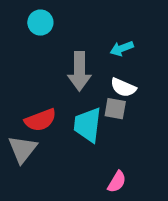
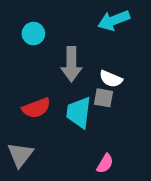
cyan circle: (40, 23) -> (33, 34), moved
cyan arrow: (122, 49) -> (114, 20), moved, size x1.5
gray triangle: (23, 149) -> (20, 155), moved

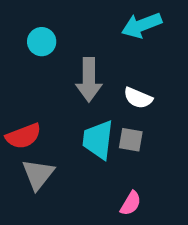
gray square: (104, 98) -> (131, 140), moved
red semicircle: (36, 108) -> (23, 136), moved
gray triangle: (20, 155) -> (38, 174), moved

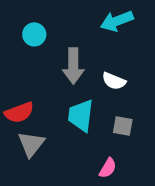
gray square: (131, 140) -> (123, 126), moved

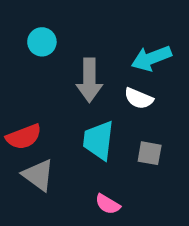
cyan arrow: (117, 21) -> (151, 58), moved
gray triangle: (31, 144) -> (38, 175), turned -32
pink semicircle: (108, 168) -> (108, 204), moved, turned 90

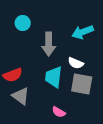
white semicircle: (139, 98) -> (76, 63), moved
gray square: (150, 153) -> (82, 84), size x1.6

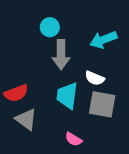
cyan circle: (23, 23) -> (50, 27), moved

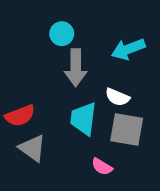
pink semicircle: (73, 139) -> (102, 167), moved

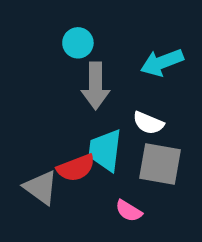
red semicircle: (20, 116) -> (76, 168), moved

